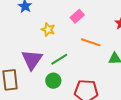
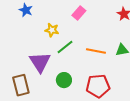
orange line: (91, 42) -> (96, 51), moved
green line: (59, 59) -> (65, 47), moved

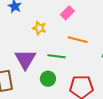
green line: (65, 47) -> (56, 56), moved, turned 42
orange line: (96, 51) -> (78, 40), moved

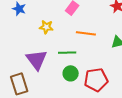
green circle: (48, 79) -> (71, 73), moved

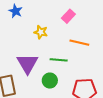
green circle: (71, 73) -> (50, 81), moved

